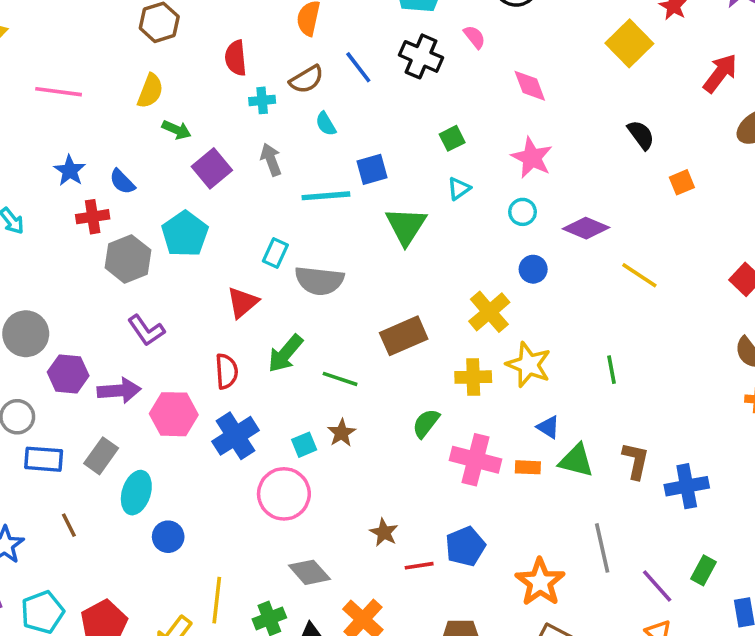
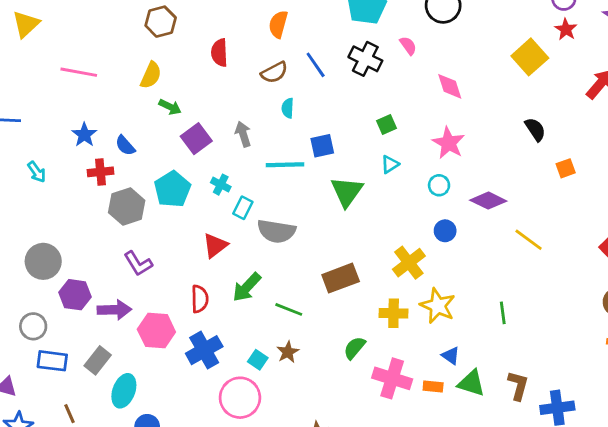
cyan cross: (262, 100) -> (221, 185), moved, turned 30
cyan semicircle: (326, 124) -> (288, 108), turned 30
cyan square: (304, 445) -> (258, 360), turned -36

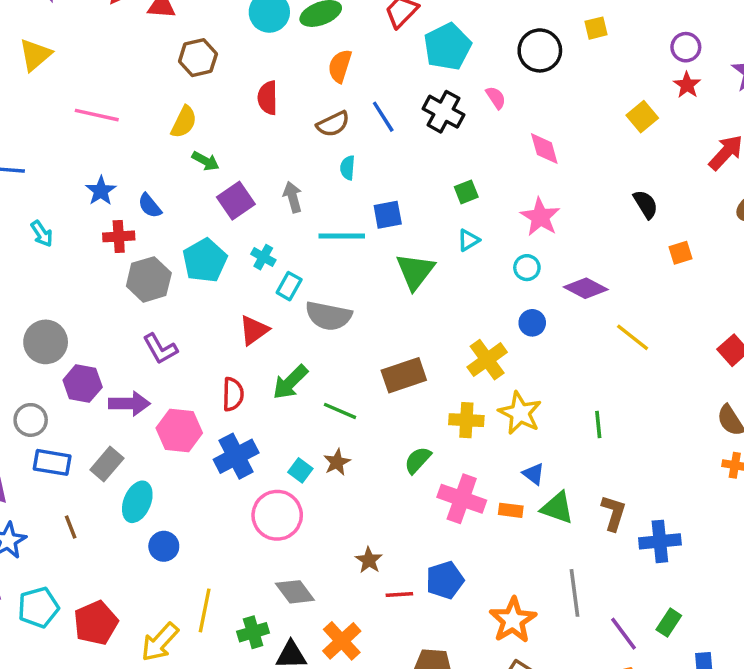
yellow square: (530, 57) -> (642, 117), size x0.7

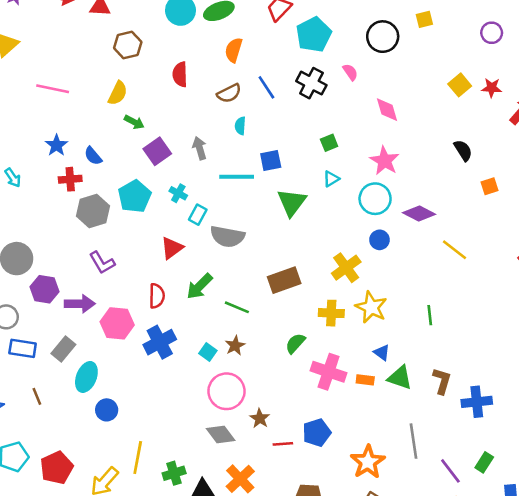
red star: (687, 85) -> (492, 88), moved, turned -30
cyan circle: (527, 268) -> (375, 199), size x1.6
pink circle: (277, 515) -> (227, 391), moved
gray diamond: (295, 592) -> (221, 434), moved

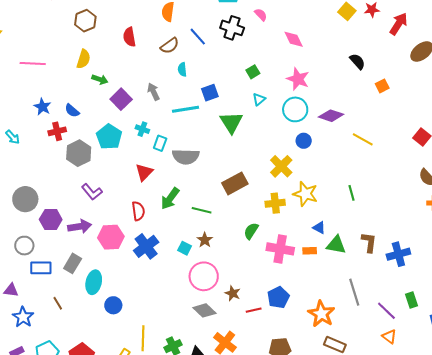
green rectangle: (484, 462) -> (411, 300), turned -42

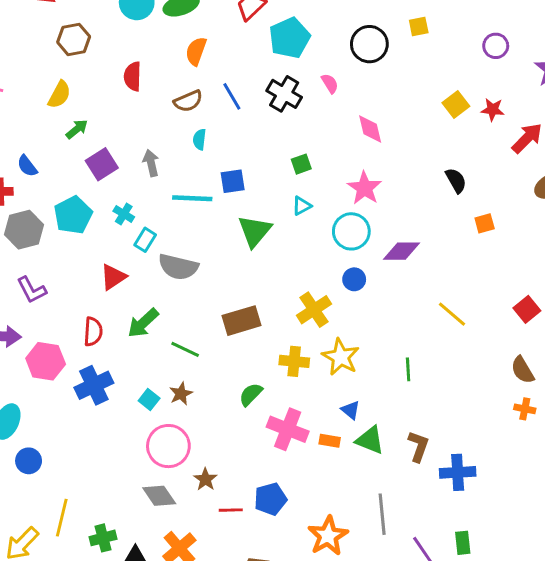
green arrow: (100, 79) -> (77, 129), turned -70
purple diamond: (331, 116) -> (402, 251), turned -30
yellow line: (363, 139) -> (452, 314), moved

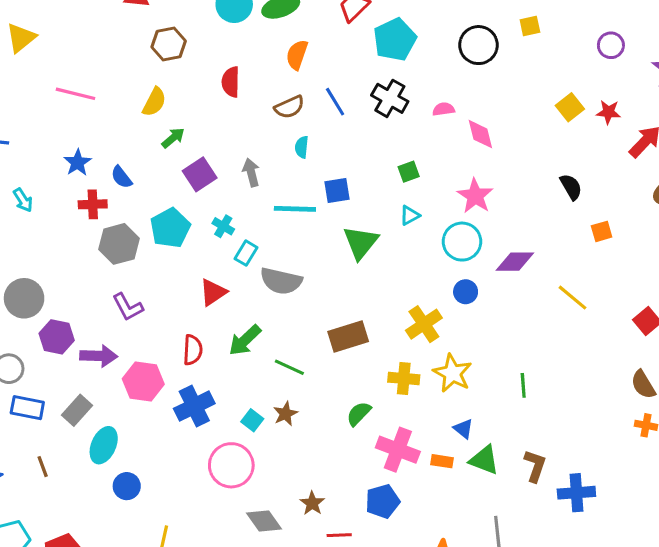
pink semicircle: (330, 83) -> (444, 109), moved, turned -66
yellow line: (452, 314) -> (573, 298), moved
pink circle: (168, 446) -> (231, 465), moved
blue pentagon: (270, 499) -> (383, 501), moved

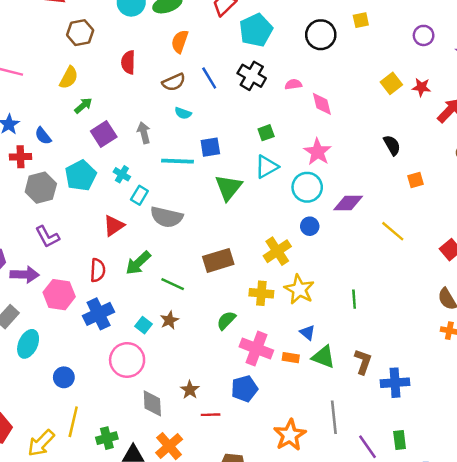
cyan semicircle: (302, 147) -> (183, 113), turned -77
cyan triangle: (410, 215) -> (267, 167), size x1.5
blue circle: (127, 486) -> (64, 377), moved
gray diamond: (264, 521) -> (152, 403), turned 32

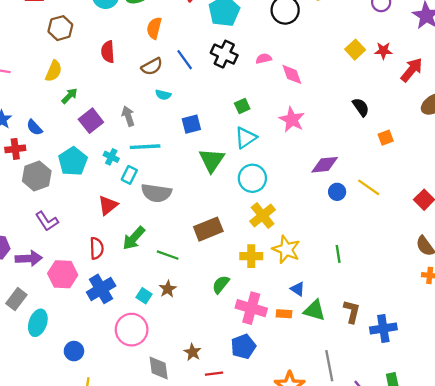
cyan line: (178, 161) -> (145, 147), moved
cyan circle: (307, 187) -> (252, 178), moved
blue circle: (310, 226) -> (337, 192), moved

